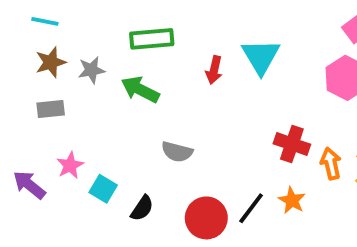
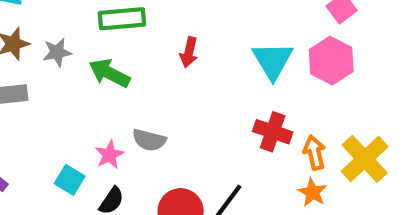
cyan triangle: (261, 56) -> (273, 61), moved
pink star: (70, 165) -> (109, 155), moved
orange star: (292, 200) -> (312, 192), moved

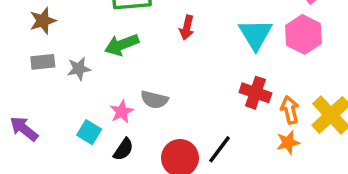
gray star: (57, 52) -> (79, 69), moved
green arrow: (109, 73) -> (122, 45), turned -48
orange star: (312, 192) -> (288, 142), turned 30

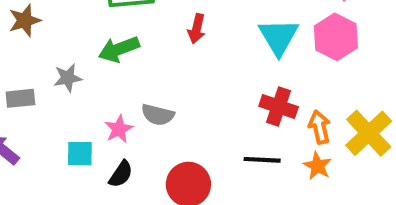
gray rectangle: (43, 62) -> (20, 98), moved
cyan square: (89, 132) -> (80, 154), turned -30
orange star: (288, 142) -> (317, 166), turned -30
black line: (219, 149) -> (262, 160), moved, turned 56

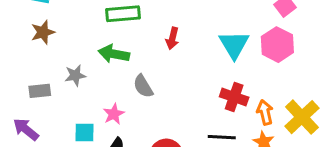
green arrow: (119, 49) -> (114, 54), turned 32
gray semicircle: (158, 115) -> (143, 86), moved, turned 45

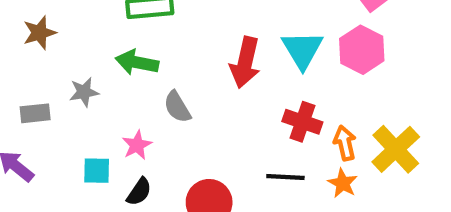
red arrow: (172, 38) -> (245, 62), moved, size x1.6

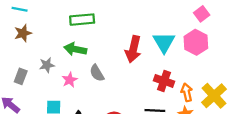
gray rectangle: (35, 113) -> (21, 76), turned -63
pink star: (137, 145) -> (70, 80), moved

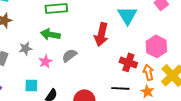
cyan triangle: (164, 42) -> (127, 15), moved
pink hexagon: (196, 42) -> (156, 46), moved
gray semicircle: (97, 73) -> (69, 55), turned 84

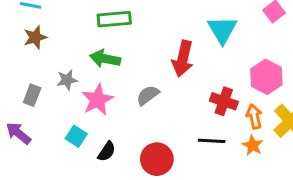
gray semicircle: (69, 55) -> (148, 95), moved
pink star: (45, 61) -> (98, 100), size x1.5
cyan square: (31, 85) -> (76, 136), turned 32

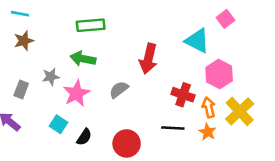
cyan triangle: (222, 30) -> (197, 41), moved, turned -32

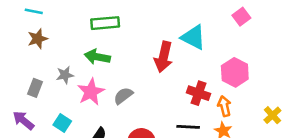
cyan triangle: (197, 41) -> (193, 37), moved
gray semicircle: (119, 90) -> (123, 96), moved
yellow cross: (240, 111) -> (272, 115), moved, size x0.6
cyan square: (58, 124) -> (62, 123), moved

